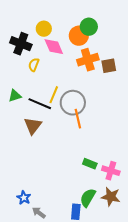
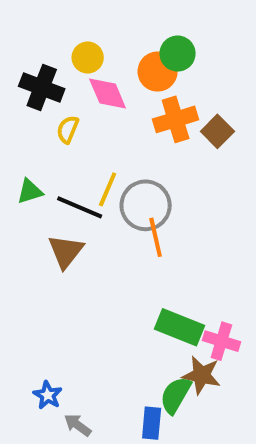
brown square: (109, 66) -> (217, 131), turned -35
green rectangle: (90, 164) -> (180, 327), size x1.6
brown star: (111, 197) -> (201, 375), moved

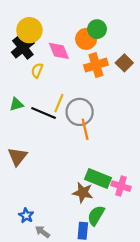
yellow circle: (88, 58) -> (29, 30), moved, size x1.5
black cross: (42, 87) -> (23, 48), turned 30
brown square: (217, 131) -> (124, 63), moved
brown triangle: (66, 251) -> (17, 157), moved
brown star: (201, 375) -> (83, 193), moved

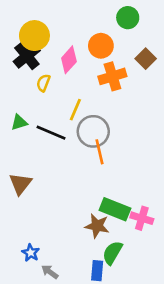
green circle: (97, 29) -> (128, 18), moved
pink diamond: (59, 51) -> (69, 60), turned 65
brown square: (124, 63) -> (146, 59), moved
yellow line: (59, 103) -> (75, 110), moved

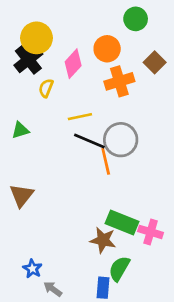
yellow line: (75, 110) -> (80, 117), turned 55
gray circle: (93, 131) -> (121, 140), moved
black line: (51, 133) -> (89, 141), moved

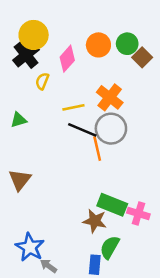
green circle: (136, 19) -> (127, 44), moved
orange cross: (119, 81) -> (110, 97), moved, turned -35
blue star: (32, 269) -> (30, 247), size x1.6

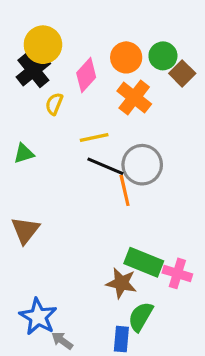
orange cross: (110, 97) -> (134, 97), moved

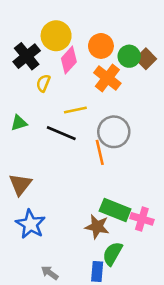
yellow circle: (43, 45) -> (56, 36), moved
green circle: (163, 56) -> (129, 56), moved
black line: (105, 166) -> (61, 133), moved
blue star: (38, 317) -> (30, 224), moved

